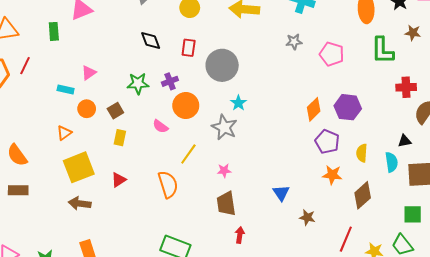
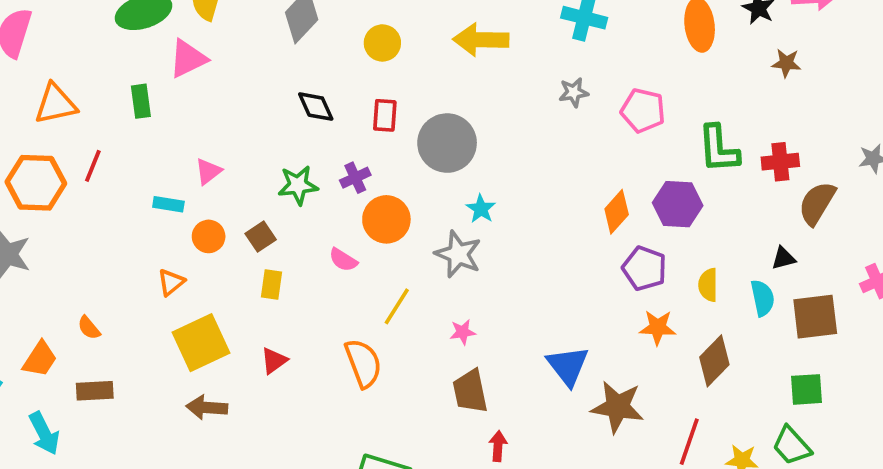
green L-shape: (382, 50) -> (719, 149), moved
orange semicircle: (17, 155) -> (89, 328), size x0.6
blue triangle: (281, 193) -> (568, 366), size x1.4
brown star: (307, 217) -> (617, 407), size x1.8

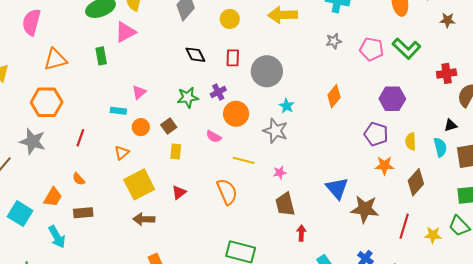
green L-shape: (719, 149) -> (407, 48), moved, turned -40
red line: (93, 166) -> (80, 138), moved
orange diamond: (617, 212) -> (334, 96), moved
yellow line: (397, 306) -> (244, 160), turned 75

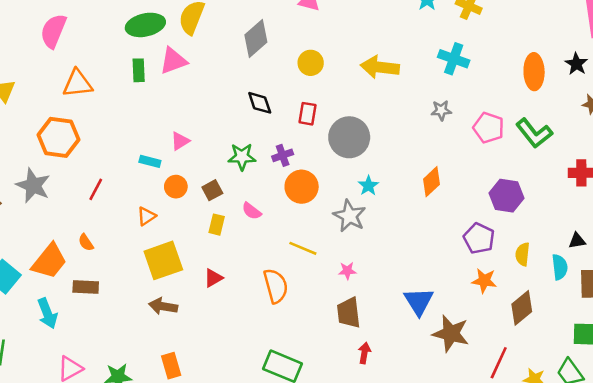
green rectangle: (101, 56) -> (139, 70), moved
pink semicircle: (214, 137) -> (252, 211), moved
orange trapezoid: (53, 197) -> (49, 261), size x1.4

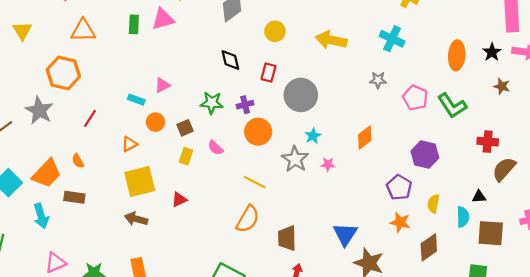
pink star: (347, 271) -> (328, 164), moved
orange semicircle: (276, 286) -> (248, 219), moved, turned 40

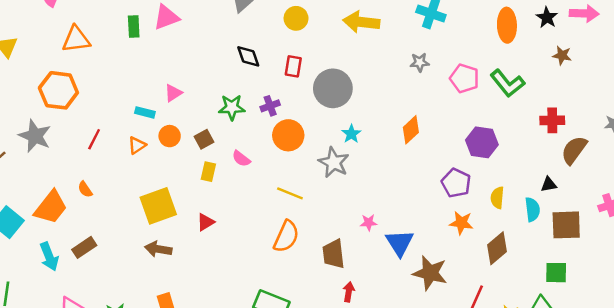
orange triangle: (129, 144) -> (137, 145), moved
pink star: (328, 164) -> (369, 223), moved
brown rectangle: (74, 197) -> (84, 247), moved, turned -36

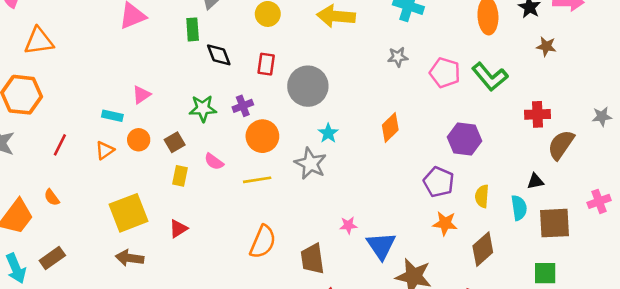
green rectangle: (134, 27) -> (193, 29), moved
yellow line: (290, 193) -> (257, 180), moved, turned -30

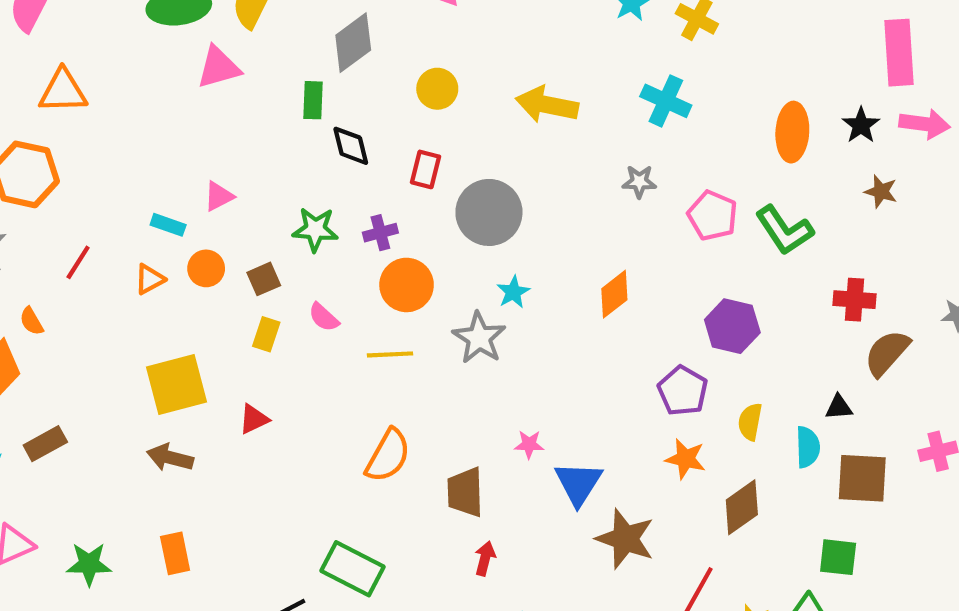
orange semicircle: (52, 197) -> (31, 321), moved

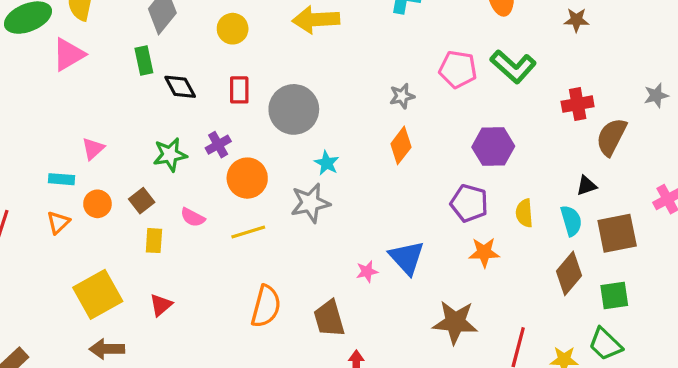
gray star: (639, 182) -> (402, 96), moved
gray star: (479, 338) -> (310, 203), turned -30
blue triangle: (578, 483) -> (407, 258), moved
brown diamond: (742, 507) -> (569, 273), moved

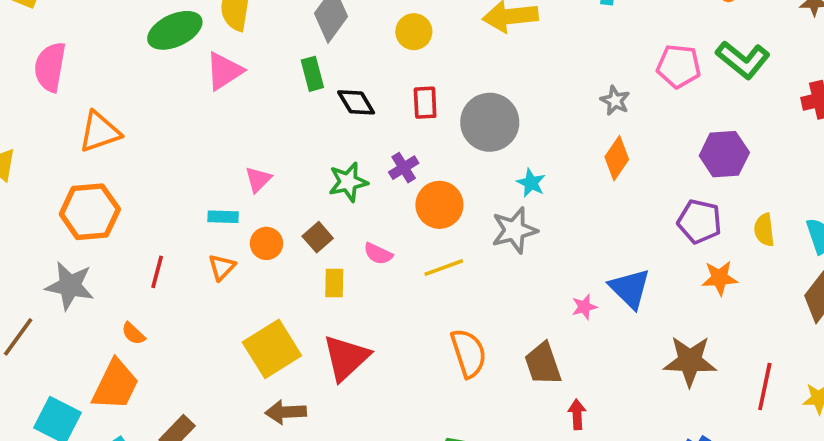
gray star: (402, 96) -> (615, 101), turned -30
red triangle: (161, 305) -> (346, 358), size x1.8
orange semicircle: (266, 306) -> (469, 353), turned -30

